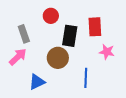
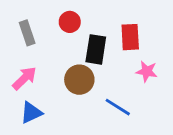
gray rectangle: (24, 34) -> (27, 33), moved
blue line: (86, 78) -> (118, 107), turned -60
blue triangle: (37, 82) -> (31, 113), moved

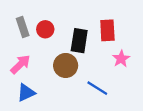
red circle: (70, 22) -> (45, 29), moved
pink star: (147, 71) -> (121, 59), turned 30

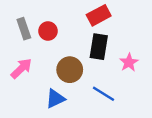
red rectangle: (107, 30) -> (99, 15), moved, turned 65
black rectangle: (79, 41) -> (99, 47), moved
blue triangle: (26, 93) -> (55, 99), moved

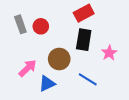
pink arrow: (21, 68) -> (28, 68), moved

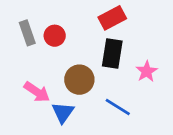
pink arrow: (28, 68) -> (37, 92), turned 78
blue triangle: (47, 84) -> (63, 113), turned -30

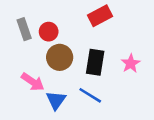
black rectangle: (112, 54) -> (95, 62), moved
brown circle: (79, 80) -> (60, 57), moved
blue line: (118, 107) -> (90, 95), moved

